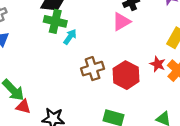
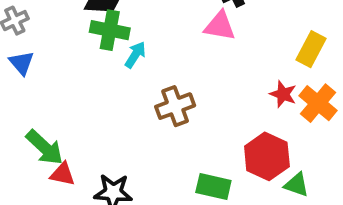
pink triangle: (121, 22) -> (220, 26), turned 42
red hexagon: (126, 75) -> (267, 156), moved

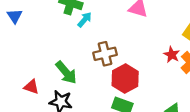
green arrow: (45, 147) -> (66, 72), moved
red hexagon: (267, 156) -> (125, 78), moved

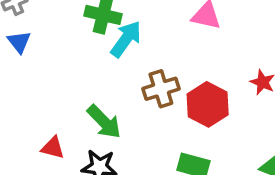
cyan arrow: (85, 20) -> (126, 39), size x1.5
red hexagon: (125, 78) -> (208, 104), moved

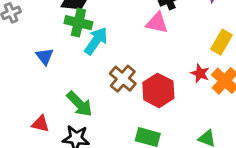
blue triangle: (19, 42) -> (45, 56), moved
brown cross: (161, 89) -> (123, 79), turned -32

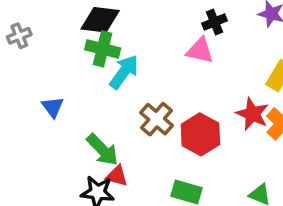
blue triangle: (45, 56) -> (53, 107), moved
red star: (200, 73) -> (252, 114), size x1.4
red triangle: (40, 124) -> (117, 176), moved

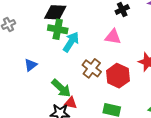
pink triangle: (200, 51) -> (113, 37), moved
blue triangle: (53, 107) -> (31, 65), turned 32

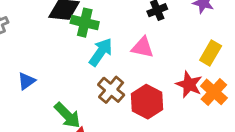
green cross: (58, 29) -> (85, 23), moved
cyan arrow: (71, 42) -> (101, 52), moved

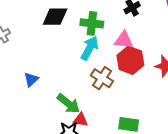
green cross: (85, 23) -> (92, 23), moved
red hexagon: (147, 102) -> (130, 60), moved

